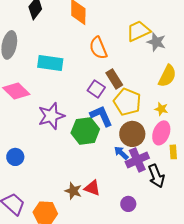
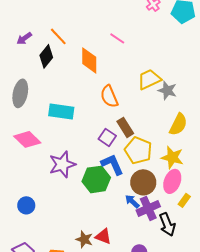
yellow star: (161, 109) -> (172, 157), size x1.6
yellow rectangle: (173, 152) -> (184, 200), turned 40

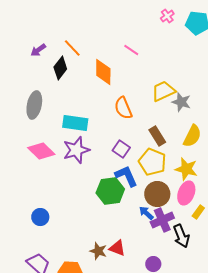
brown rectangle: (125, 127) -> (157, 136), moved
purple star: (62, 164) -> (76, 150), moved

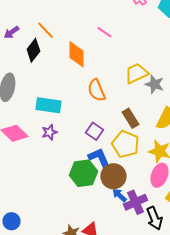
purple star: (76, 150) -> (49, 132), size x0.6
brown circle: (157, 194) -> (113, 176), moved
blue circle: (40, 217) -> (11, 221), moved

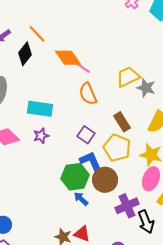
pink line: (104, 32) -> (83, 68), moved
orange diamond: (76, 54) -> (68, 58), turned -36
blue arrow: (119, 195) -> (81, 199), moved

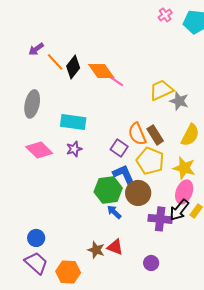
orange line: (37, 34) -> (55, 62), moved
black diamond: (25, 54) -> (73, 67), moved
orange semicircle: (88, 94) -> (137, 134), moved
purple cross: (127, 206) -> (160, 219), turned 30
black arrow: (146, 222) -> (179, 210), moved, turned 60

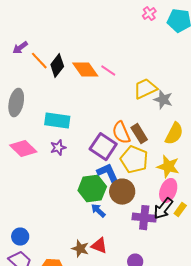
pink line: (116, 81) -> (108, 71), moved
purple square: (119, 148) -> (103, 147), size x1.5

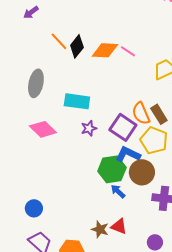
purple arrow: (20, 48) -> (31, 12), moved
orange diamond: (85, 70) -> (105, 50), turned -52
purple star: (58, 148) -> (89, 128), moved
blue L-shape: (108, 174) -> (128, 154), turned -40
blue circle: (20, 237) -> (34, 208), moved

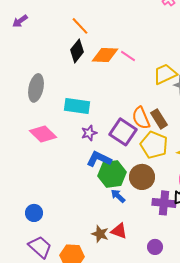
purple arrow: (31, 12) -> (20, 21), moved
orange line: (59, 41) -> (80, 26), moved
blue L-shape: (128, 154) -> (99, 159), moved

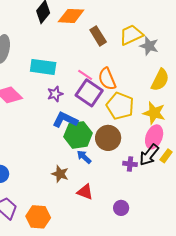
pink line: (128, 56) -> (85, 75), moved
brown rectangle: (159, 119) -> (98, 36), moved
purple cross: (164, 203) -> (130, 164), size x0.6
brown star: (100, 234) -> (60, 174), moved

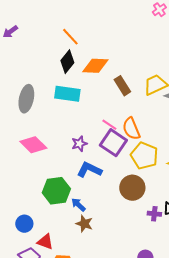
cyan rectangle: (43, 67) -> (67, 94), moved
green hexagon: (78, 135) -> (56, 191), moved
blue arrow: (84, 157) -> (78, 205), moved
red triangle: (85, 192) -> (45, 242), moved

